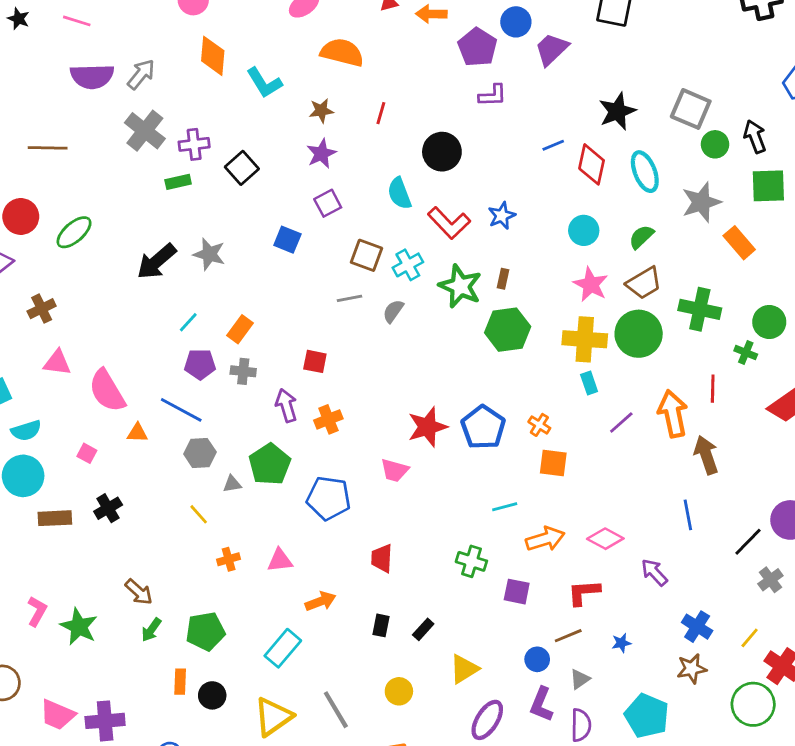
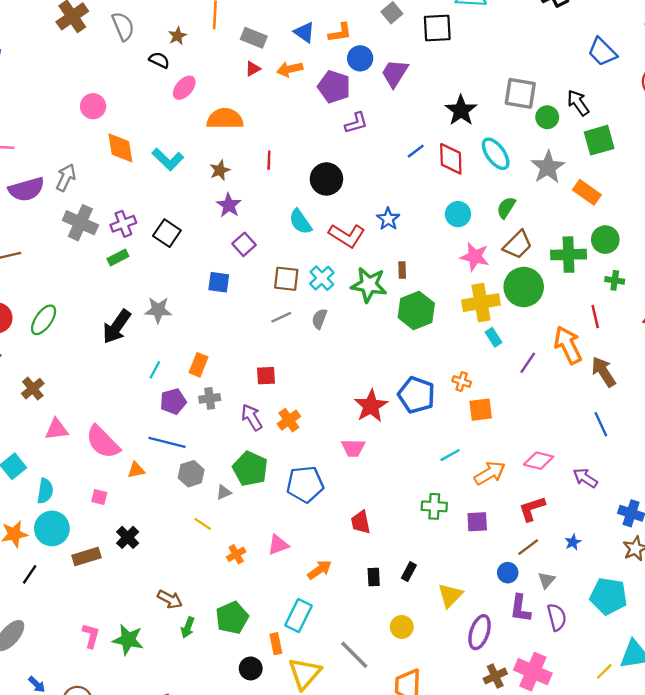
green circle: (769, 322) -> (605, 240), moved
cyan semicircle: (26, 431) -> (45, 491), turned -50
orange rectangle: (180, 682) -> (276, 644), moved

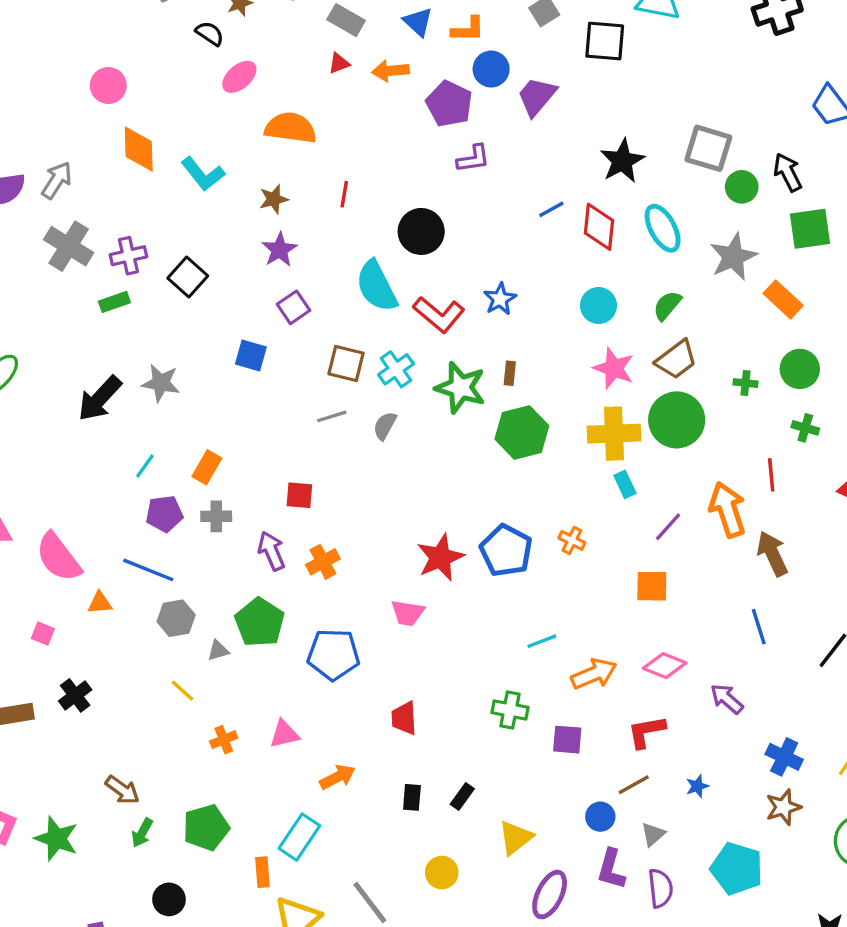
cyan semicircle: (300, 222) -> (377, 286), size x1.4
green cross: (568, 255) -> (745, 383), size x0.5
orange square: (481, 410) -> (652, 586), moved
black circle: (251, 668) -> (169, 899), moved

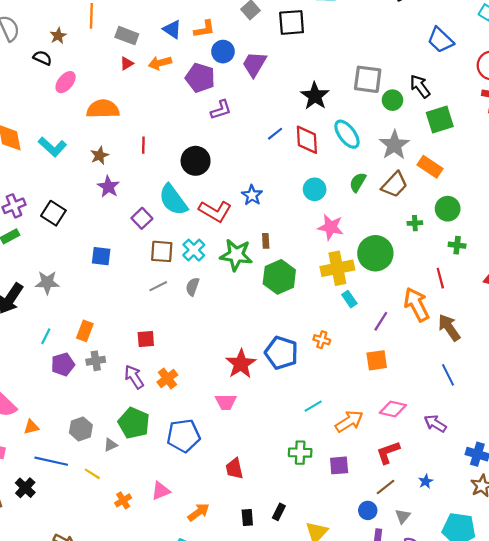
purple square: (293, 307) -> (142, 218), moved
brown trapezoid: (676, 360) -> (394, 185), moved
blue line: (148, 570) -> (51, 461), moved

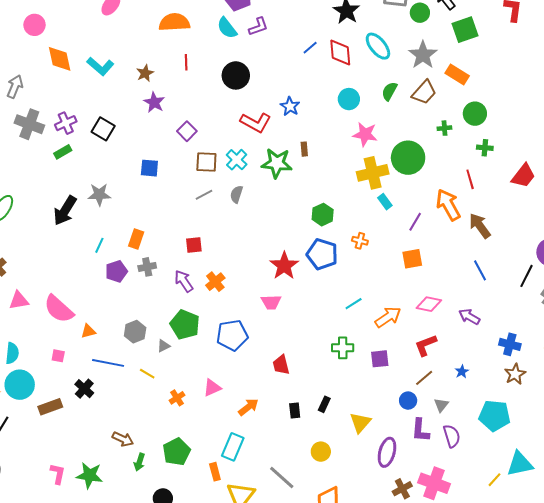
orange semicircle: (103, 109) -> (174, 22), moved
cyan semicircle: (173, 200) -> (227, 28), moved, size x0.7
green hexagon: (279, 277) -> (323, 215), moved, size x0.7

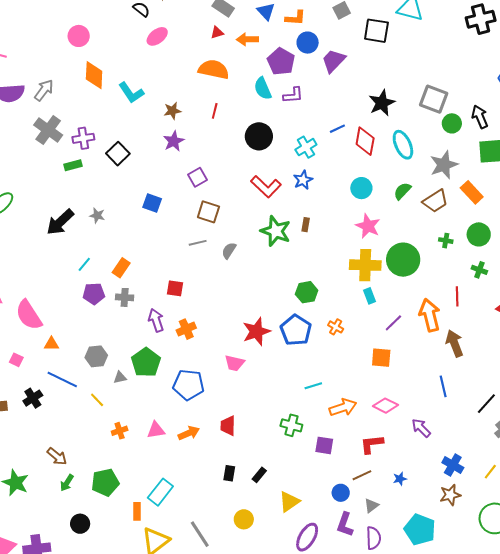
cyan cross: (237, 160) -> (306, 147), moved
gray star: (99, 194) -> (97, 216), size x0.7
orange arrow: (248, 407) -> (189, 433), moved

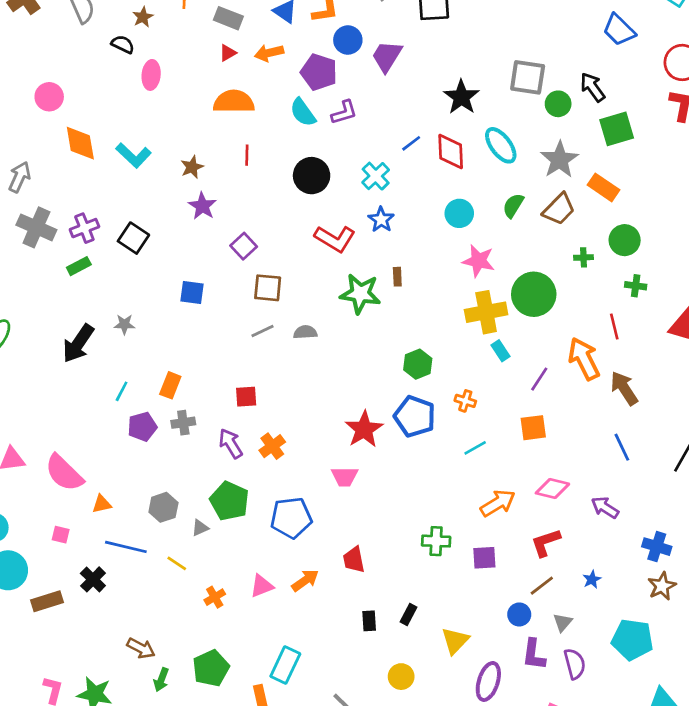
pink ellipse: (157, 36) -> (151, 75), turned -35
gray semicircle: (229, 251) -> (305, 332), turned 66
cyan line: (313, 386) -> (475, 448), moved

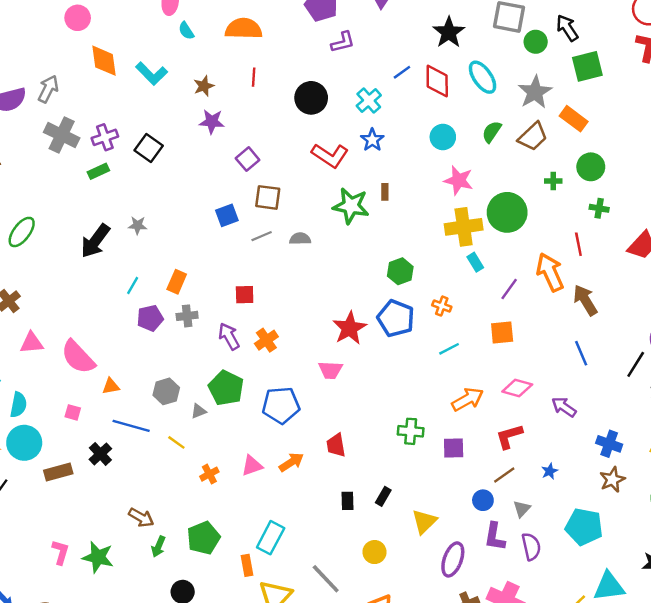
cyan semicircle: (303, 112) -> (186, 31), moved, size x0.7
purple star: (202, 206) -> (212, 122), turned -30
blue square: (192, 292) -> (227, 215), moved, turned -30

